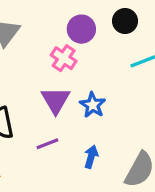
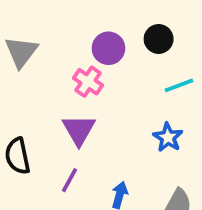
blue star: (93, 105) -> (168, 137), moved
purple line: (47, 144) -> (69, 180), turned -40

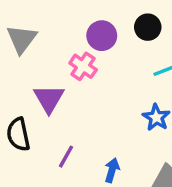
purple triangle: (79, 130) -> (49, 99), moved

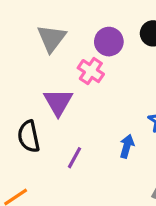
gray triangle: (22, 39) -> (52, 38), moved
blue arrow: (112, 170) -> (127, 146), moved

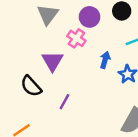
black semicircle: (29, 136) -> (31, 86), turned -30
blue arrow: (127, 146) -> (105, 60), moved

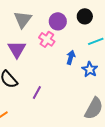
purple triangle: (52, 61) -> (17, 49), moved

